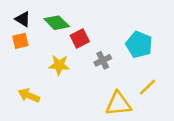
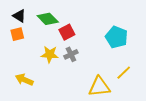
gray cross: (103, 60) -> (71, 54), moved

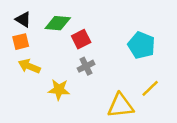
green diamond: (48, 19) -> (58, 23), turned -40
yellow star: (50, 54) -> (59, 90), moved
yellow arrow: (24, 80) -> (29, 66), moved

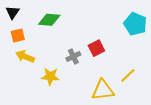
black triangle: (23, 19) -> (12, 12), moved, turned 32
red square: (81, 39) -> (96, 48), moved
cyan pentagon: (141, 45) -> (135, 24), moved

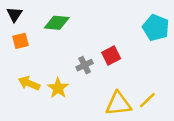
yellow arrow: (25, 57) -> (29, 83), moved
yellow line: (128, 75) -> (147, 100), moved
yellow star: (50, 76) -> (58, 88), turned 30

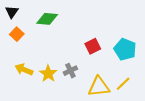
cyan pentagon: (156, 28) -> (125, 49), moved
orange square: (21, 41) -> (17, 34), turned -32
gray cross: (85, 65) -> (70, 71), moved

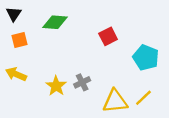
orange square: (17, 34) -> (20, 40), turned 32
red square: (93, 46) -> (108, 36), moved
yellow arrow: (24, 70) -> (16, 74), moved

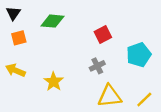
cyan pentagon: (146, 58) -> (139, 55), turned 30
gray cross: (82, 82) -> (97, 66), moved
yellow line: (143, 98) -> (144, 99), moved

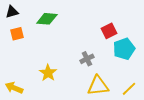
black triangle: (13, 13) -> (12, 12), turned 40
red square: (103, 35) -> (109, 31), moved
yellow arrow: (15, 70) -> (14, 88), moved

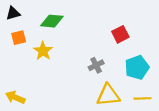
cyan pentagon: (124, 49) -> (137, 67), moved
yellow star: (48, 73) -> (43, 51), moved
yellow line: (129, 89) -> (143, 98), turned 42

